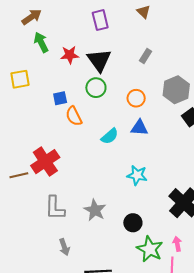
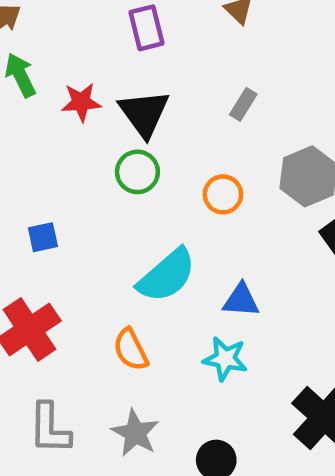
blue square: (60, 98) -> (43, 237), moved
orange semicircle: (74, 116) -> (131, 350), moved
blue triangle: (139, 128) -> (241, 300), moved
cyan semicircle: (110, 136) -> (167, 275), size x1.6

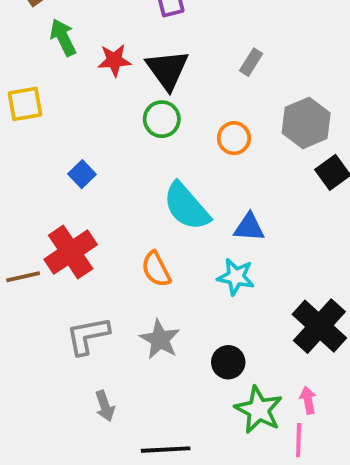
blue square: (43, 237) -> (82, 174), turned -32
cyan semicircle: (167, 275) -> (186, 206), turned 90
gray L-shape: (50, 428) -> (88, 336), turned 78

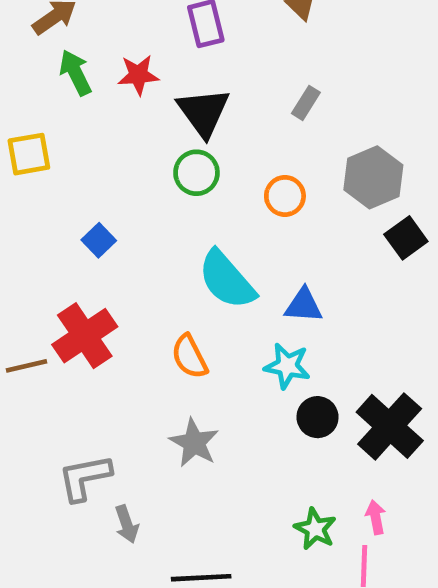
red star: (114, 60) -> (138, 75), moved
gray L-shape: (88, 336) -> (85, 478), moved
black circle: (228, 362) -> (318, 417), moved
green star: (259, 410) -> (315, 529), size x0.7

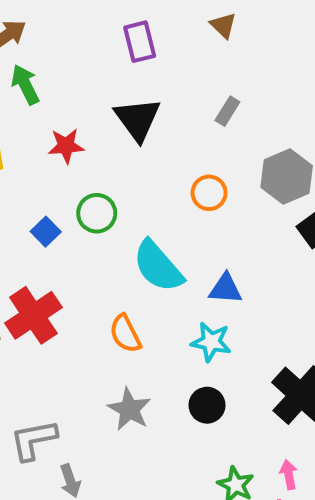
red star: (138, 75) -> (66, 146), moved
green circle: (196, 173) -> (97, 213), moved
black circle: (318, 417) -> (207, 405), moved

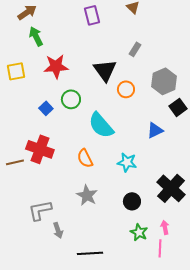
black triangle: (138, 119) -> (105, 70), moved
red star: (66, 146) -> (56, 66), size x1.4
blue triangle: (225, 289) -> (155, 130), moved, turned -30
red cross: (33, 315) -> (40, 149), turned -36
black circle: (207, 405) -> (132, 201), moved

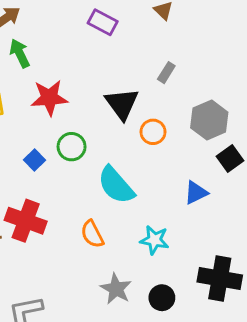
purple rectangle: (92, 15) -> (103, 22), turned -48
black cross: (171, 188) -> (220, 278), turned -32
gray star: (87, 195) -> (116, 289), moved

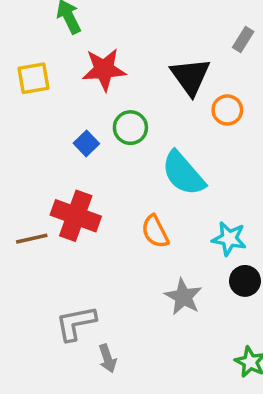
black circle: (162, 298) -> (245, 281), moved

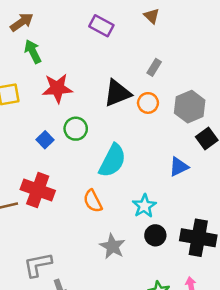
black triangle: (190, 76) -> (117, 93), turned 44
orange circle: (227, 110) -> (148, 103), moved
cyan semicircle: (183, 173) -> (112, 161), turned -112
cyan star: (229, 239) -> (144, 206), turned 30

